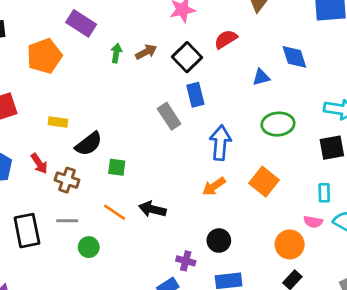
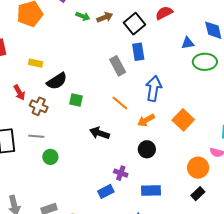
green arrow: (116, 53) -> (83, 16), turned 96
green ellipse: (278, 124) -> (205, 62), moved
orange line: (114, 212) -> (120, 103), moved
black circle: (219, 241) -> (147, 149), moved

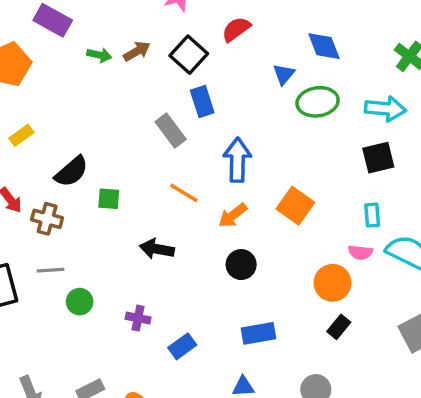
blue triangle: (188, 43) -> (284, 74), turned -32
yellow rectangle: (36, 63) -> (21, 135), moved, turned -40
purple cross: (121, 173) -> (138, 318), moved

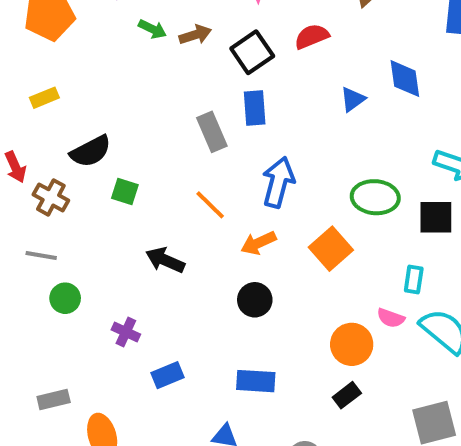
green ellipse: (318, 102) -> (375, 197), moved

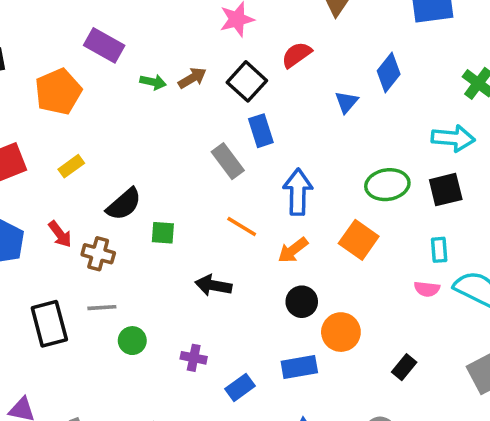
blue diamond: (405, 79) -> (389, 73), turned 60
orange circle: (352, 344) -> (341, 332), moved
blue rectangle: (256, 381) -> (299, 367), moved

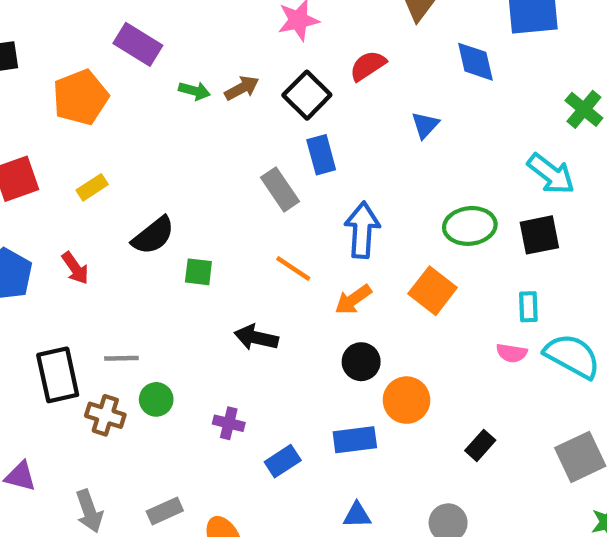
blue diamond: (389, 73) -> (475, 62), moved, turned -54
cyan arrow: (453, 138) -> (551, 174), turned 30
brown cross: (98, 254) -> (105, 415), moved

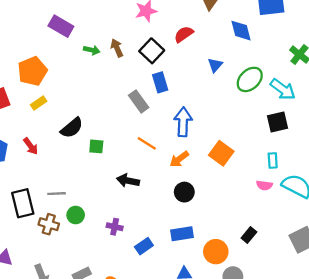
brown arrow: (242, 88) -> (117, 48), turned -84
orange pentagon: (81, 97) -> (32, 71), moved
green ellipse: (470, 226) -> (250, 79), moved, turned -35
orange circle: (406, 400) -> (216, 252), moved

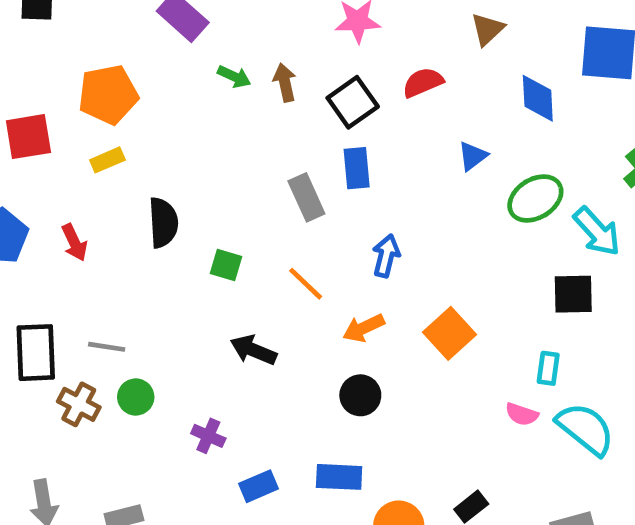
blue arrow: (183, 122) -> (386, 256), size x0.7
black semicircle: (72, 128) -> (163, 223), turned -65
green square: (96, 146) -> (226, 265), moved

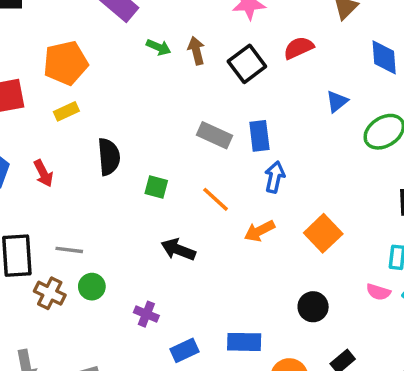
blue rectangle: (357, 168) -> (259, 136), moved
gray rectangle: (306, 197) -> (215, 135), turned -40
black circle: (360, 395) -> (313, 307), moved

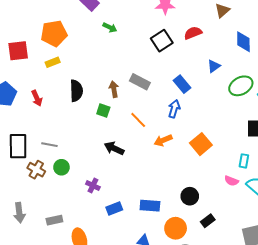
brown arrow: (196, 51) -> (114, 89), moved
blue rectangle: (259, 136) -> (182, 84), moved, turned -36
black circle: (313, 307) -> (190, 196), moved

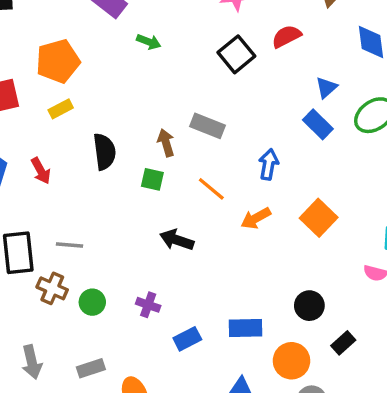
blue rectangle: (182, 84) -> (318, 124), moved
green circle: (61, 167) -> (92, 302), moved

